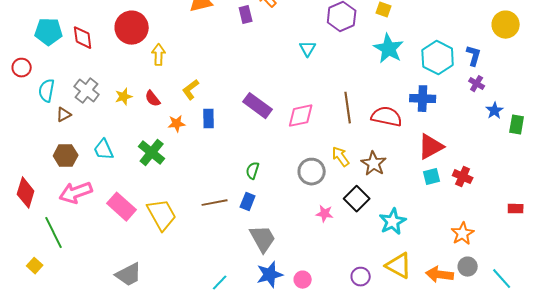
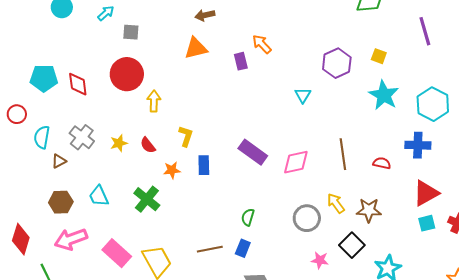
yellow L-shape: (191, 90) -> (186, 136), turned 145
red semicircle: (387, 117) -> (382, 163), size x0.6
brown star: (374, 164) -> (369, 210), turned -30

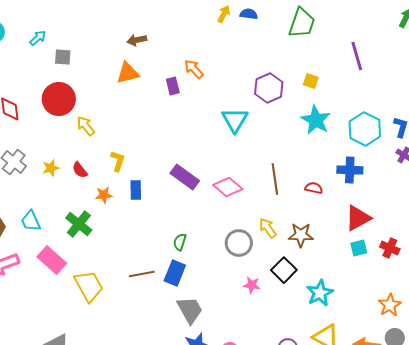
cyan triangle: (303, 95) -> (235, 120), size x1.6
yellow arrow: (154, 101) -> (86, 126), turned -40
pink diamond: (296, 162) -> (228, 187), turned 52
blue rectangle: (243, 248) -> (175, 273), size x1.4
pink rectangle: (117, 253) -> (52, 260), moved

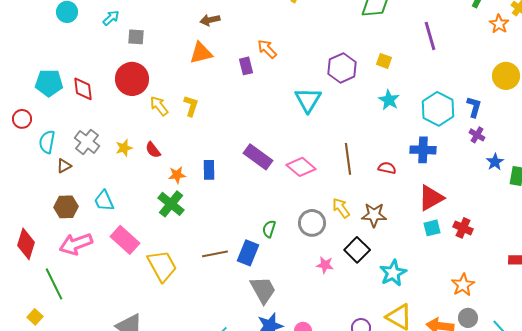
cyan star: (316, 120) -> (389, 100), size x0.7
yellow L-shape: (118, 161) -> (191, 106), moved
green cross: (79, 224) -> (171, 204), moved
green semicircle: (180, 242) -> (269, 229), moved

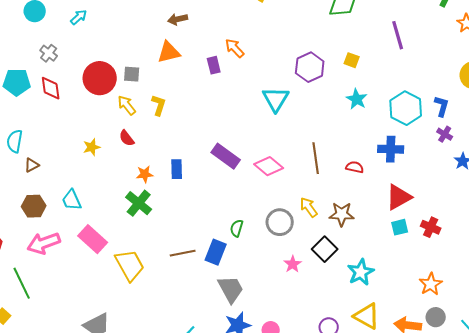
gray square: (136, 37) -> (132, 74), moved
gray cross: (87, 142) -> (49, 53), moved, size x0.7
red semicircle: (153, 150) -> (127, 138), moved
pink star: (325, 265) -> (293, 264), turned 30

